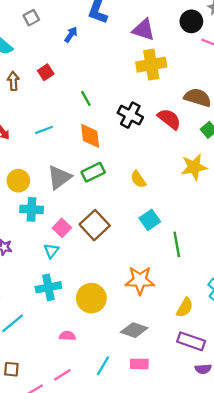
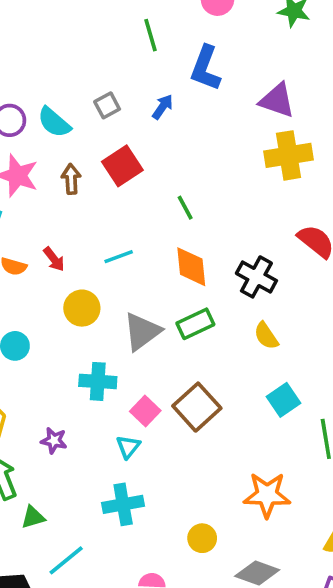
gray square: (31, 18) -> (107, 105), moved
red square: (46, 72) -> (122, 166), size x1.5
black cross: (130, 115) -> (256, 277), moved
yellow circle: (18, 181) -> (82, 308), moved
yellow circle: (91, 298) -> (202, 538), moved, size x0.6

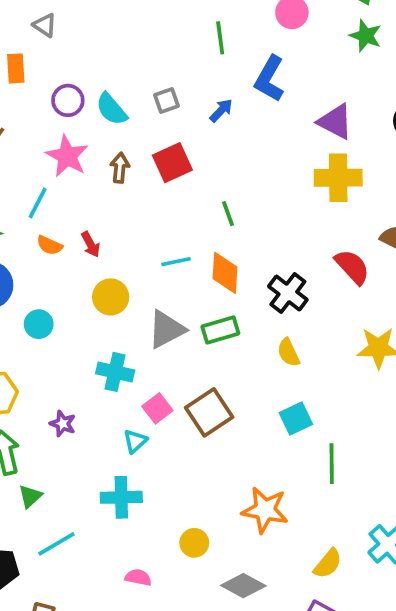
cyan line: (119, 257) -> (176, 262), moved
green triangle: (33, 517) -> (30, 496), turned -35

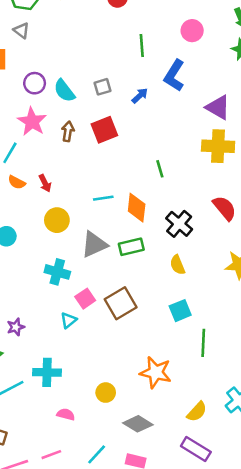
green line: (228, 214) -> (160, 169), moved
purple star: (63, 424) -> (16, 327), moved, turned 30
cyan cross: (121, 497) -> (47, 372), moved

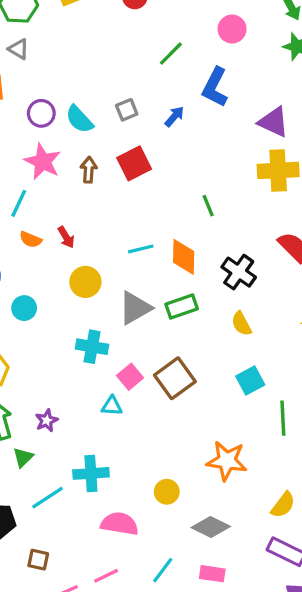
green line: (142, 45) -> (171, 54), turned 55
cyan triangle: (69, 320) -> (112, 406), turned 48
pink semicircle: (66, 414) -> (119, 524), size x1.6

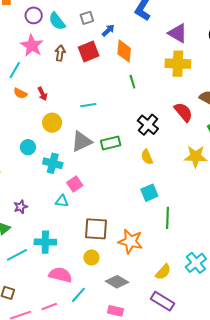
blue arrow: (174, 116) -> (108, 30), moved
orange diamond: (184, 257) -> (124, 51), moved
cyan circle: (24, 308) -> (28, 147), moved
brown square: (175, 378) -> (96, 229), moved, turned 35
cyan line: (163, 570) -> (78, 295), moved

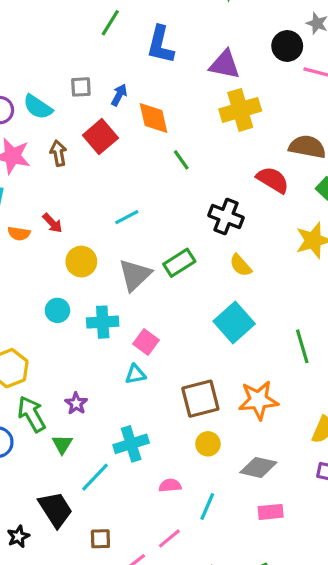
gray square: (87, 18) -> (81, 87), turned 32
cyan square: (149, 193) -> (234, 322), moved, size x1.4
pink semicircle: (60, 275) -> (170, 485), size x0.6

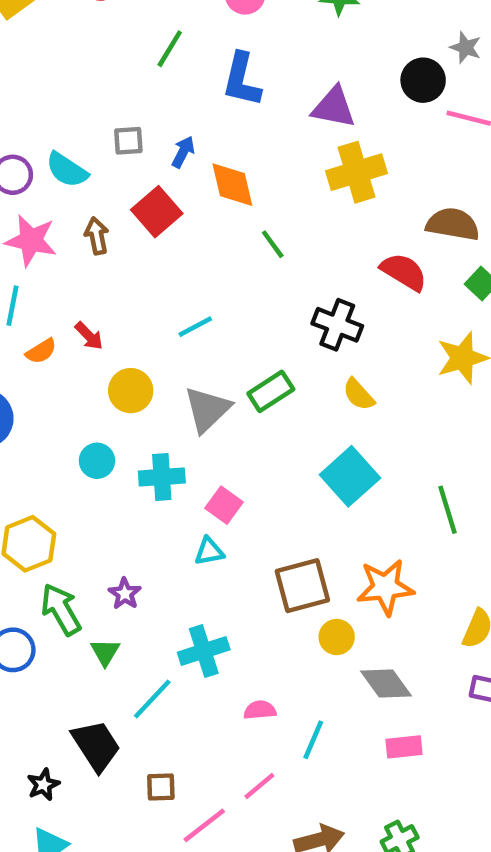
orange semicircle: (19, 234) -> (41, 351), turned -40
yellow circle: (208, 444) -> (337, 637), moved
gray diamond: (258, 467) -> (386, 683), turned 42

